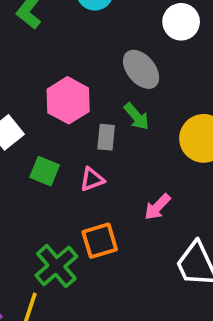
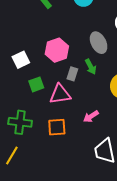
green square: (45, 171) -> (36, 84), turned 35
pink triangle: (92, 179) -> (60, 94), size x1.6
green cross: (56, 266) -> (20, 122), moved, turned 35

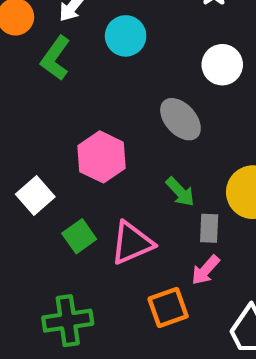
green arrow: (91, 67) -> (180, 192), moved
gray rectangle: (72, 74) -> (209, 228), moved
orange square: (57, 127) -> (168, 307), moved

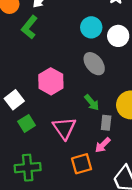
cyan circle: (126, 36) -> (91, 27), moved
green square: (79, 236) -> (27, 123), moved
pink triangle: (132, 243) -> (64, 128), turned -45

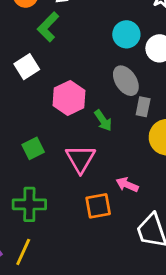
white square: (14, 100) -> (27, 67), moved
green arrow: (92, 102) -> (103, 120), moved
gray rectangle: (106, 123) -> (143, 107), moved
pink arrow: (103, 145) -> (127, 185), turned 63

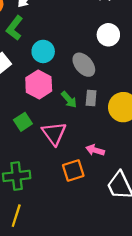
cyan circle: (126, 34) -> (43, 51), moved
gray rectangle: (143, 107) -> (91, 98), moved
green square: (33, 148) -> (23, 122), moved

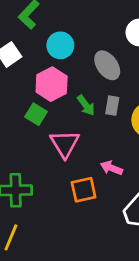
green square: (23, 122) -> (36, 114), moved, turned -30

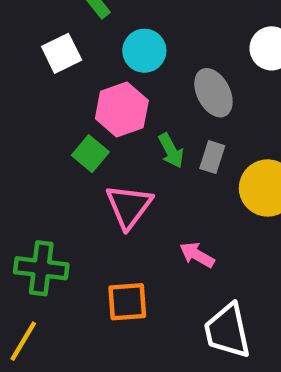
orange square: (84, 190) -> (127, 302), moved

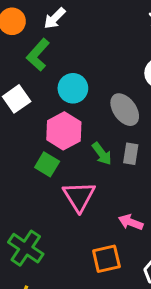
green cross: (41, 268) -> (26, 248), turned 36
orange square: (127, 302) -> (106, 259), moved

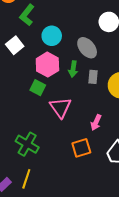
green arrow: (102, 154) -> (73, 69), moved, turned 49
pink arrow: (131, 222) -> (96, 122), turned -84

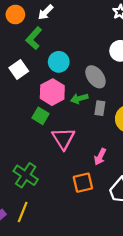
green arrow: (73, 69) -> (79, 98), turned 63

